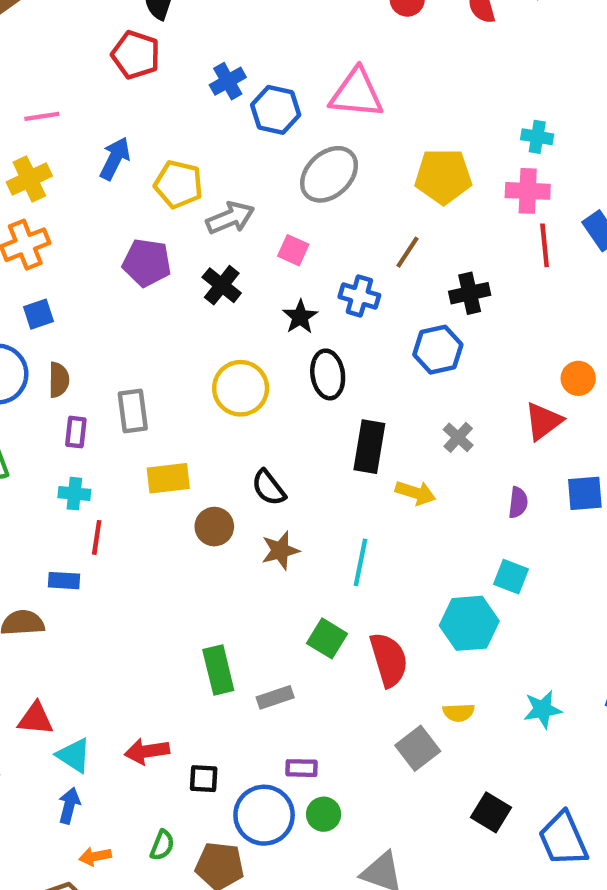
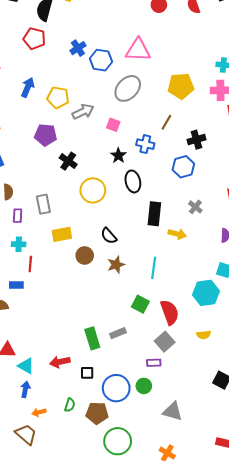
black cross: (222, 285) -> (68, 161), moved
green rectangle: (218, 670) -> (92, 338), moved
gray square: (418, 748) -> (165, 342), moved
purple rectangle: (302, 768) -> (154, 363), moved

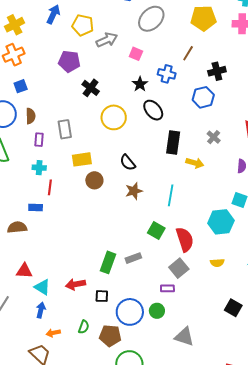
black ellipse: (133, 181) -> (153, 110), turned -30
brown circle: (85, 255) -> (94, 180), moved
green rectangle: (92, 338) -> (108, 262), turned 35

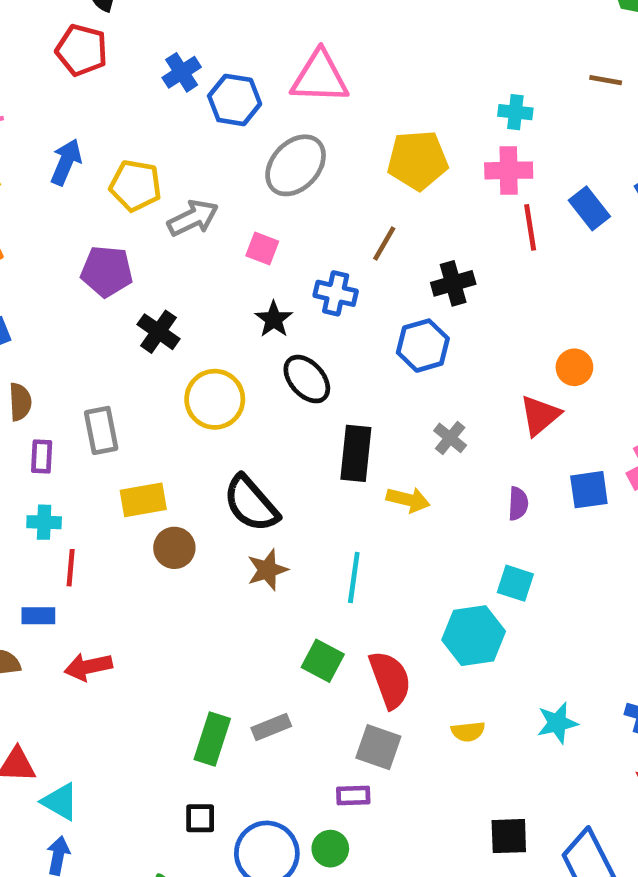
black semicircle: (128, 163) -> (251, 504), size x1.5
gray square: (179, 268) -> (378, 747), turned -30
red arrow: (76, 284) -> (88, 667), moved
black square: (233, 308) -> (509, 836), turned -30

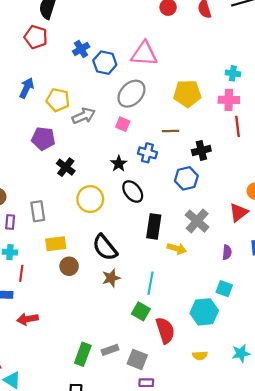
brown line: (384, 243) -> (171, 131), turned 56
pink square: (262, 249) -> (123, 124), moved
gray cross: (450, 438) -> (197, 221), size x1.6
green square: (323, 661) -> (141, 311), moved
gray square: (378, 747) -> (137, 359), moved

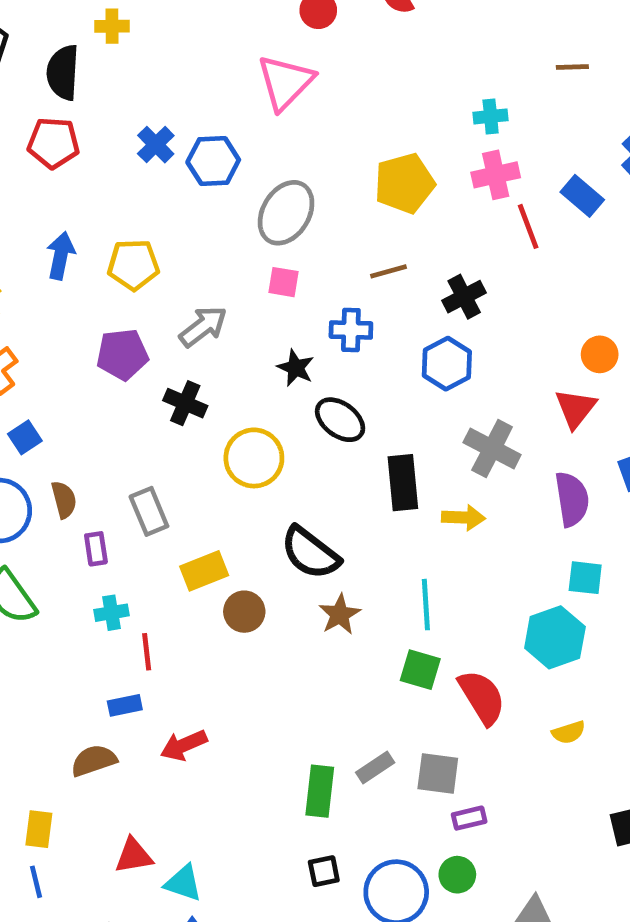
pink triangle: (144, 54) -> (285, 82), moved, turned -36
gray arrow: (84, 116) -> (203, 326), moved
purple semicircle: (227, 252) -> (572, 499), size x1.6

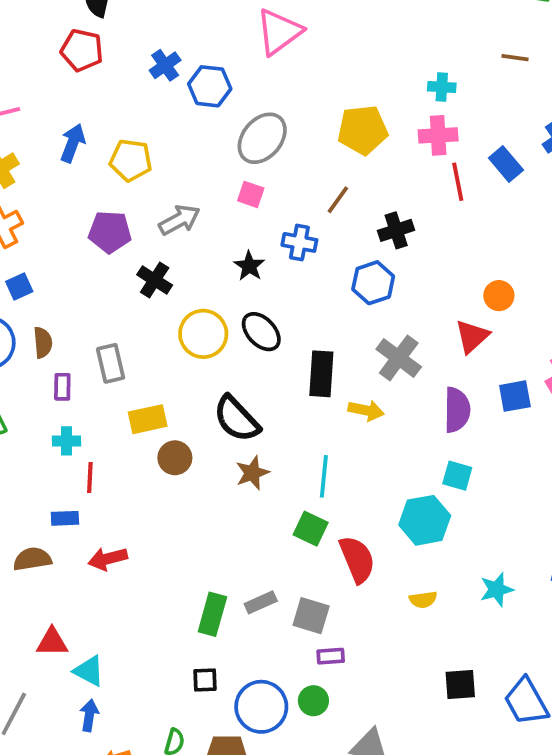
brown line: (389, 271) -> (338, 200), turned -48
black ellipse: (340, 420) -> (261, 332), moved

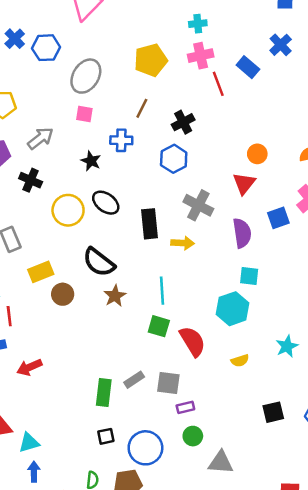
cyan triangle: (89, 671) -> (29, 443), turned -35
green circle: (313, 701) -> (193, 436), moved

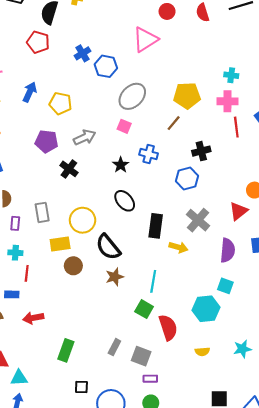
brown line: (142, 108) -> (174, 123), moved
yellow circle: (68, 210) -> (83, 220), moved
gray rectangle: (134, 380) -> (114, 347), turned -42
green rectangle: (104, 393) -> (66, 350), moved

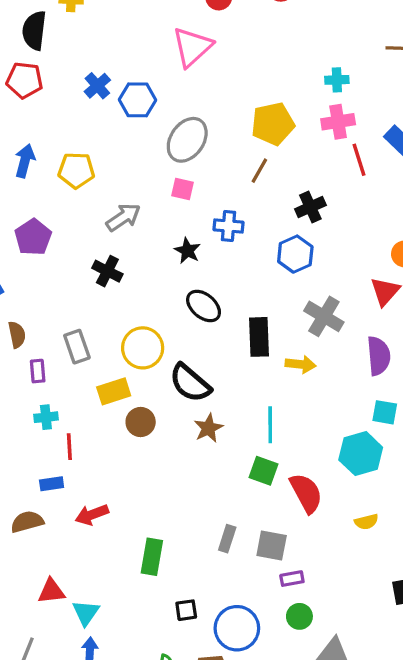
purple pentagon: (47, 141) -> (33, 237), moved, turned -30
cyan triangle: (19, 378) -> (86, 613), turned -42

